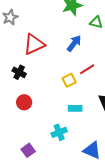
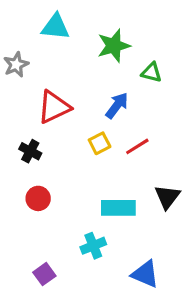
yellow square: (69, 80) -> (100, 143), moved
cyan rectangle: (75, 108) -> (118, 208), size x1.5

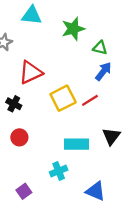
blue arrow: (117, 106) -> (103, 71), moved
yellow square: (100, 143) -> (63, 98), size x1.6

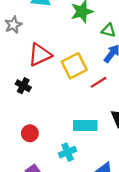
yellow square: (63, 98) -> (74, 66), moved
red circle: (19, 137) -> (30, 133), moved

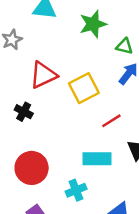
red line: (99, 82) -> (111, 121), moved
red circle: (30, 133) -> (32, 168), size x1.6

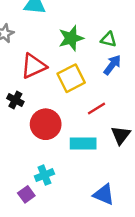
green star: (93, 24) -> (71, 38), moved
red circle: (32, 168) -> (46, 124), moved
cyan cross: (76, 190) -> (44, 175), moved

